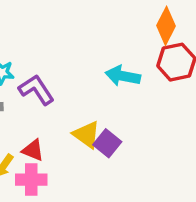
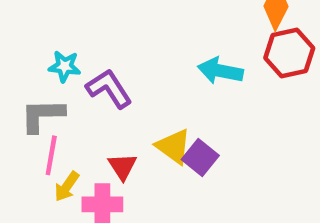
red triangle: (33, 150) -> (122, 166), moved, turned 35

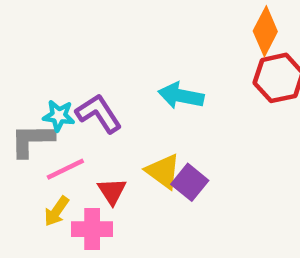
cyan star: (65, 66) -> (59, 116), moved
cyan arrow: (220, 71) -> (181, 96), moved
pink line: (51, 155) -> (65, 169), moved, turned 54

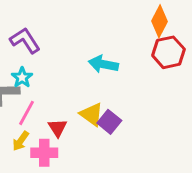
purple L-shape: (99, 113) -> (25, 40), moved
cyan star: (59, 116) -> (22, 77), turned 30
pink line: (65, 169) -> (27, 113), turned -35

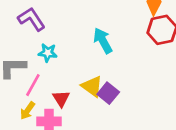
cyan arrow: (103, 64) -> (103, 41), turned 50
cyan star: (22, 77) -> (48, 53), moved, turned -30

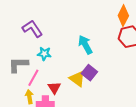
purple square: (108, 93) -> (89, 73), moved
yellow arrow: (27, 111) -> (29, 97), turned 136

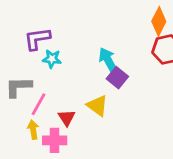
purple L-shape: (32, 29) -> (37, 39), turned -65
cyan star: (44, 54) -> (52, 59), moved
purple square: (89, 73) -> (117, 78), moved

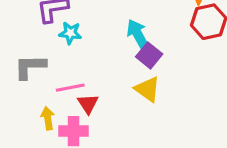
pink line: (39, 104) -> (70, 88), moved, turned 50
yellow triangle: (97, 106) -> (148, 89), moved

